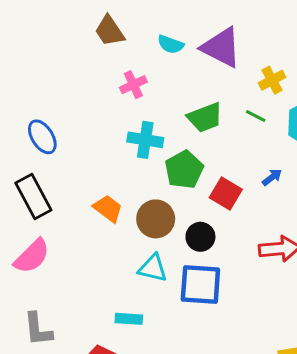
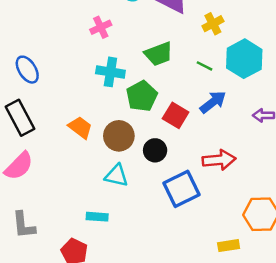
green line: (256, 116) -> (204, 66), moved
blue arrow: (272, 177) -> (213, 102), size x1.6
blue square: (200, 285) -> (182, 189), moved, turned -30

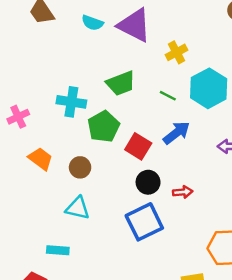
pink cross: (101, 27) -> (18, 117), moved
brown circle: (119, 136) -> (80, 167), size x0.7
black circle: (155, 150) -> (148, 182), moved
red arrow: (219, 160) -> (183, 192), size x0.6

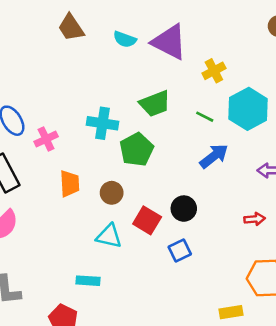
red square: (138, 146) -> (147, 220), moved
orange trapezoid: (40, 159) -> (70, 184), turned 50
red arrow: (183, 192) -> (255, 219), moved
blue square: (144, 222) -> (180, 250), size x0.6

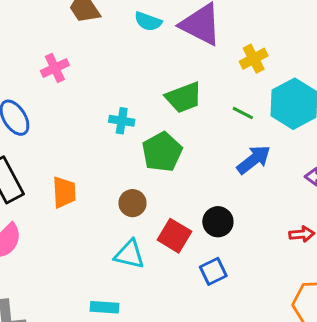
cyan cross: (102, 123) -> (122, 121), size x0.7
pink cross: (46, 139) -> (55, 68), moved
orange trapezoid: (70, 184) -> (64, 192), moved

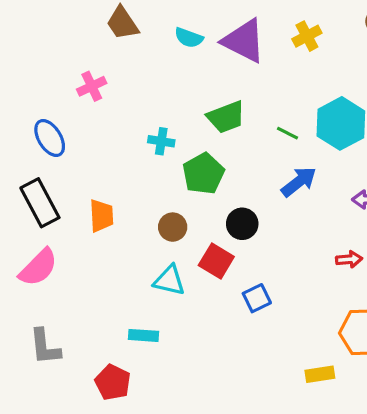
yellow cross: (254, 59) -> (307, 36), moved
black circle: (218, 222) -> (242, 224), moved

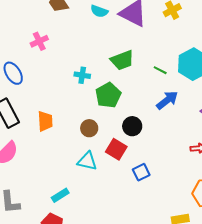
cyan rectangle: (143, 335) -> (60, 195), moved, turned -36

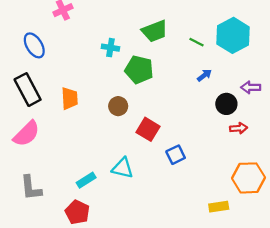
green pentagon: (108, 95) -> (139, 70), turned -30
blue arrow: (167, 100) -> (204, 75), size x0.6
black circle: (132, 126) -> (226, 104), moved
cyan triangle: (87, 161) -> (123, 168), moved

